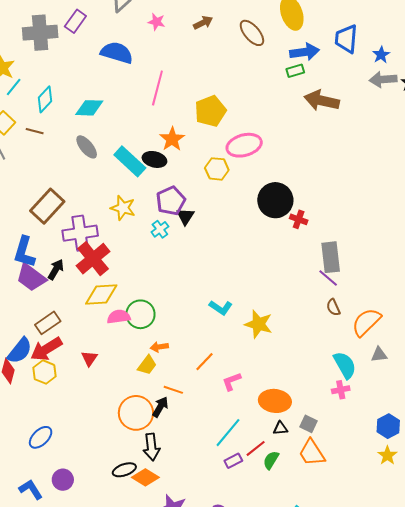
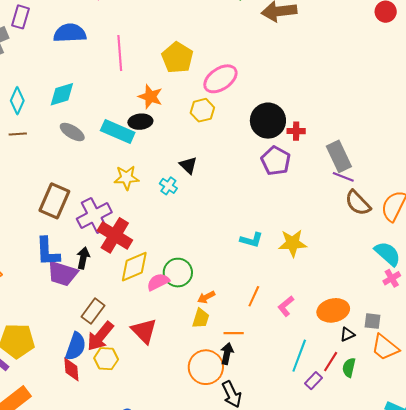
purple pentagon: (171, 201) -> (276, 161), moved
brown semicircle: (333, 307) -> (358, 203), size x1.6
red triangle: (89, 358) -> (144, 331), size x1.6

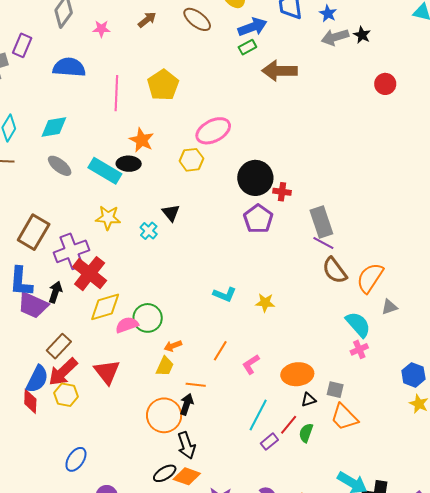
yellow pentagon: (177, 58) -> (163, 85), moved
yellow star: (293, 243) -> (265, 303), size x0.7

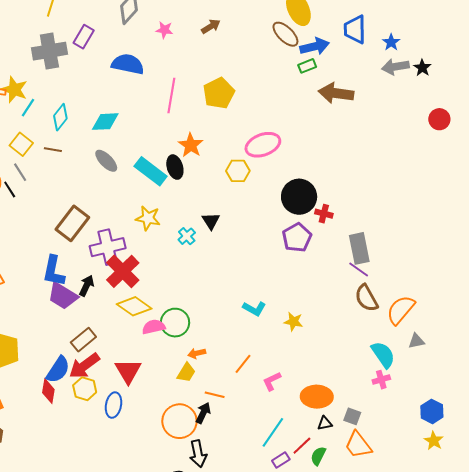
brown ellipse: (197, 19) -> (285, 34), moved
black ellipse: (129, 164) -> (175, 167), turned 65
yellow diamond: (105, 307) -> (134, 306), turned 44
blue ellipse: (76, 459) -> (114, 405), moved, turned -30

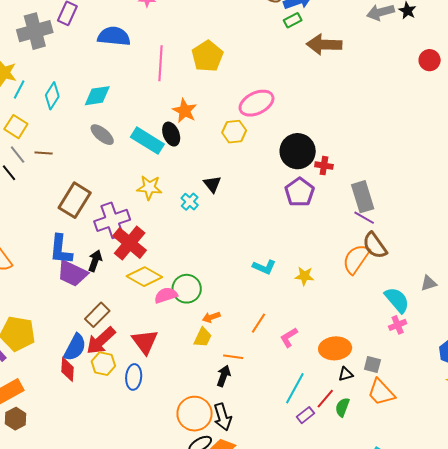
brown line: (53, 150) -> (44, 153), moved
orange semicircle: (401, 310) -> (356, 259), moved
orange circle: (179, 421) -> (195, 414), moved

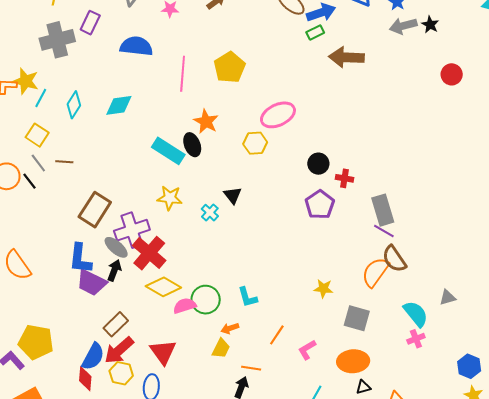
gray ellipse: (102, 135) -> (116, 247), moved
black circle: (298, 151) -> (318, 164), size x0.6
cyan L-shape: (264, 267) -> (248, 297), moved, turned 50
gray square: (372, 365) -> (357, 318), moved, size x1.5

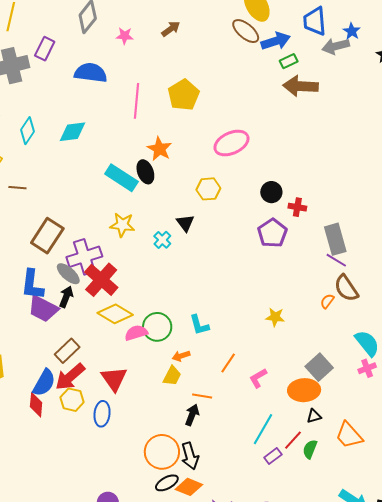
gray arrow: (403, 26) -> (336, 46), moved
green rectangle: (315, 33) -> (289, 61), moved
yellow hexagon: (255, 143) -> (208, 189), moved
orange semicircle: (375, 272) -> (327, 301), size x0.5
gray square: (357, 318) -> (319, 367), moved, turned 32

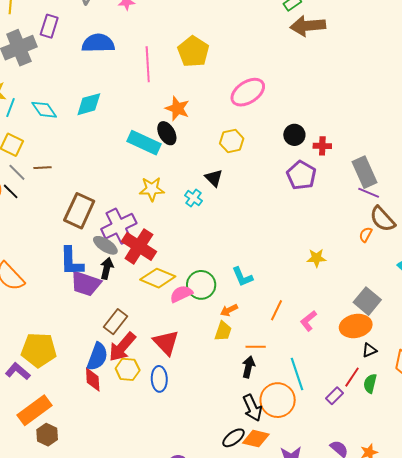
cyan diamond: (27, 131) -> (44, 110), turned -60
cyan line: (263, 429) -> (297, 374), moved, turned -40
orange circle: (162, 452) -> (278, 400), moved

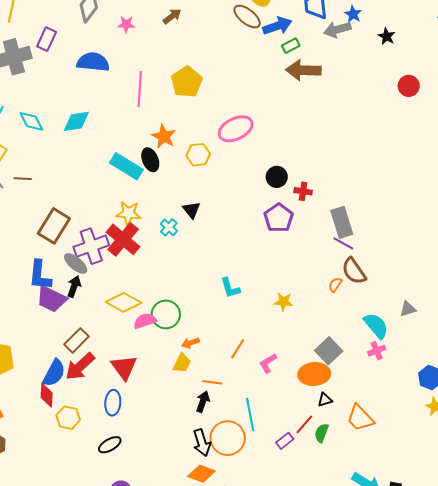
yellow hexagon: (232, 141) -> (198, 155), moved
red cross: (139, 246) -> (123, 239), moved
cyan L-shape: (242, 277) -> (230, 288), moved
yellow hexagon: (128, 369) -> (68, 418), moved
black ellipse: (234, 438) -> (110, 445), moved

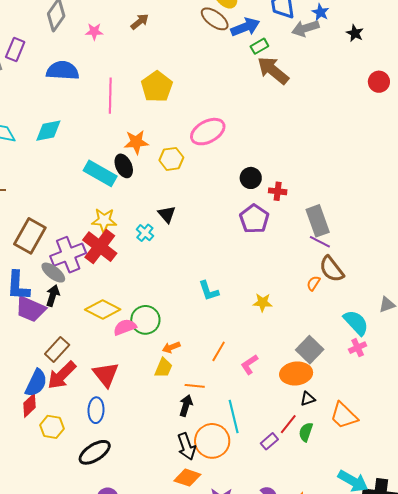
brown arrow: (303, 70) -> (273, 70), turned 40
orange star: (164, 136) -> (136, 142), turned -30
red diamond: (47, 395) -> (30, 405), turned 45
black ellipse: (110, 445) -> (95, 452), size x1.4

